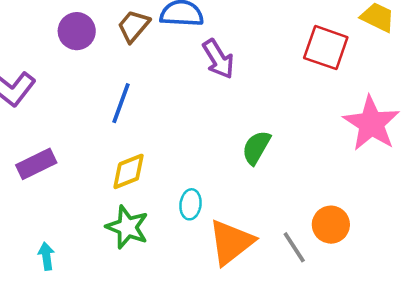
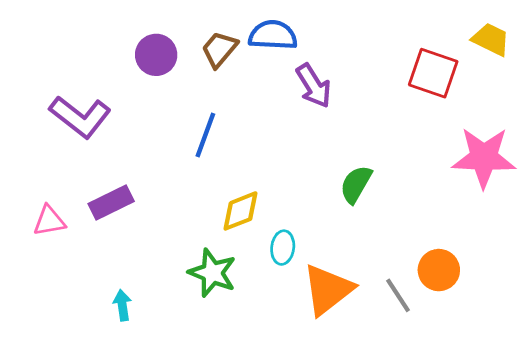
pink star: (371, 123) -> (484, 158), turned -30
yellow diamond: (129, 171) -> (241, 211), moved

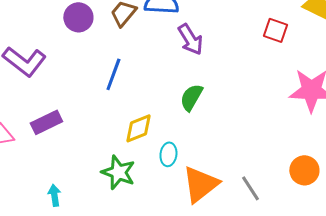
red square: (433, 73) -> (275, 30), size x0.7
green semicircle: (356, 184) -> (191, 97), moved
orange circle: (439, 270) -> (304, 170), moved

